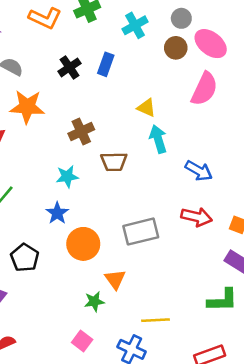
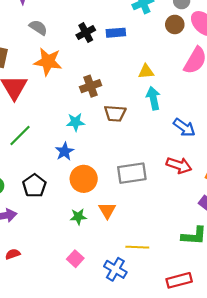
blue rectangle: (106, 64) -> (116, 33), turned 60
yellow triangle: (146, 108) -> (146, 72), turned -35
green star: (94, 302) -> (78, 217), moved

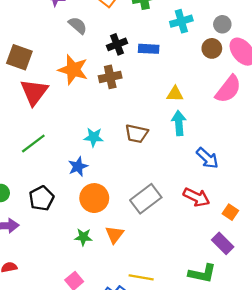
gray semicircle: (38, 27) -> (78, 25), moved
brown cross: (91, 86) -> (110, 77), moved
gray rectangle: (132, 173) -> (146, 199), turned -36

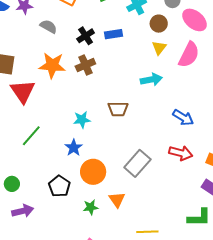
brown circle: (212, 48) -> (159, 24), moved
yellow triangle: (175, 94) -> (159, 48), moved, turned -42
cyan arrow: (179, 123) -> (151, 80), moved, turned 95
black pentagon: (41, 198) -> (59, 186), moved

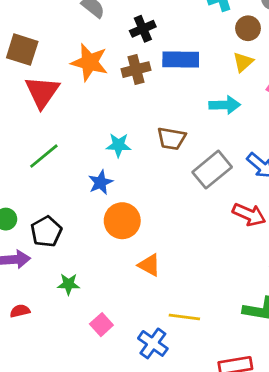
blue rectangle: (114, 34) -> (181, 60), moved, size x1.4
gray rectangle: (137, 163) -> (212, 170), moved
black pentagon: (59, 186) -> (46, 232), moved
orange triangle: (117, 200) -> (149, 265), turned -36
green star: (91, 207) -> (68, 284), moved

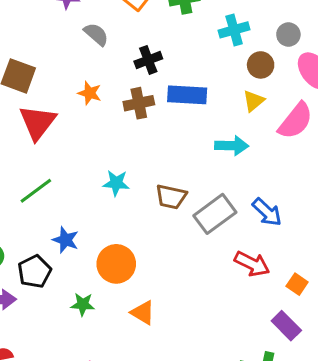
orange star: (90, 62) -> (90, 93), size x0.6
brown trapezoid: (171, 139) -> (171, 197), moved
blue star: (100, 182) -> (66, 240), moved, turned -30
green star: (68, 284) -> (83, 304), moved

